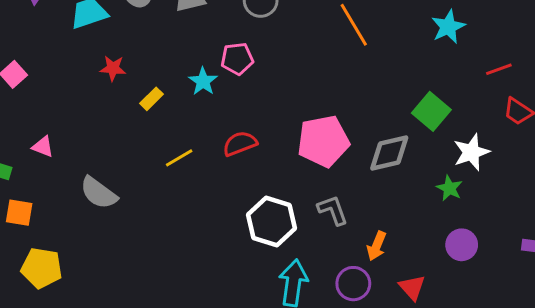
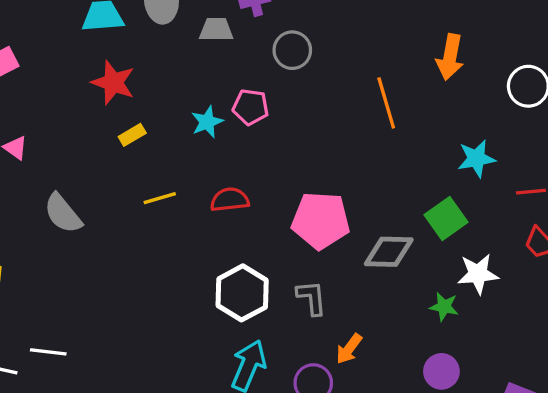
cyan star: (448, 27) -> (476, 159), moved
red star: (113, 68) -> (113, 83), size x1.5
yellow rectangle: (152, 99) -> (132, 135), moved
green star: (449, 188) -> (444, 307), turned -30

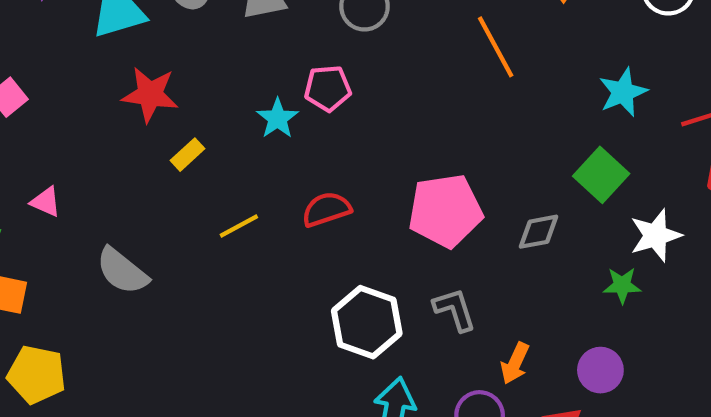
gray diamond: (389, 252) -> (539, 232), size x0.7
purple circle: (441, 371) -> (600, 370), moved

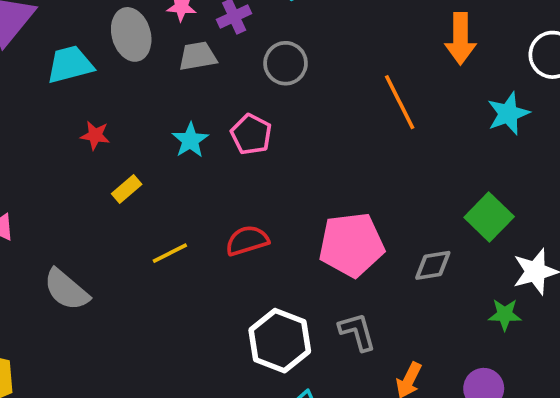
pink pentagon: (328, 88) -> (251, 134), turned 30
cyan star: (623, 92) -> (508, 114), moved
red star: (150, 94) -> (95, 135), size x0.6
cyan star: (278, 118) -> (190, 140), moved

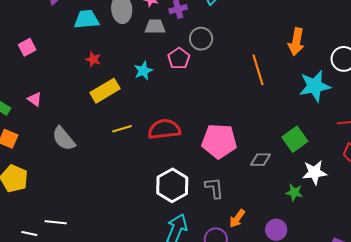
cyan star: (508, 114) -> (315, 86), size x1.4
pink pentagon: (251, 134) -> (179, 58), moved
yellow rectangle: (127, 189) -> (105, 91), size x1.8
red semicircle: (247, 241) -> (164, 129), size x1.4

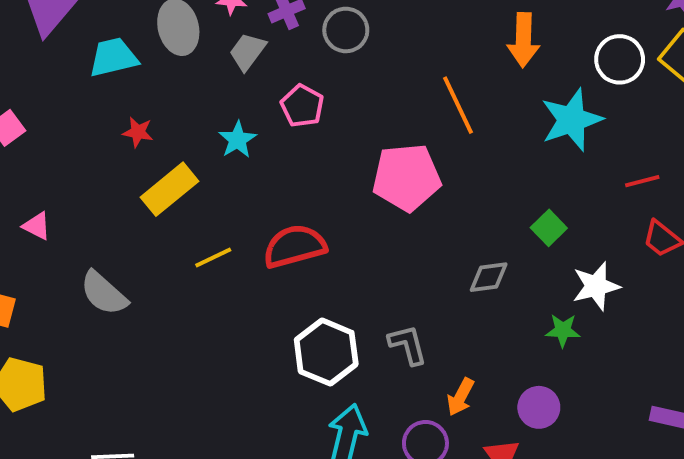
gray trapezoid: (155, 27) -> (247, 52), turned -45
gray circle: (201, 39) -> (346, 30), moved
green square: (295, 139) -> (549, 228), size x0.7
pink pentagon: (219, 141) -> (407, 177), moved

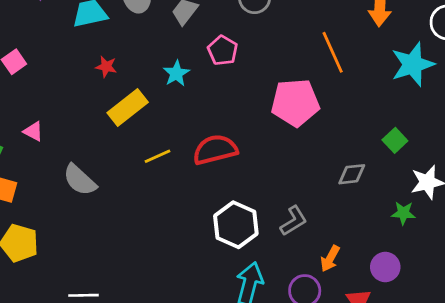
gray L-shape: (408, 345) -> (294, 221), turned 72

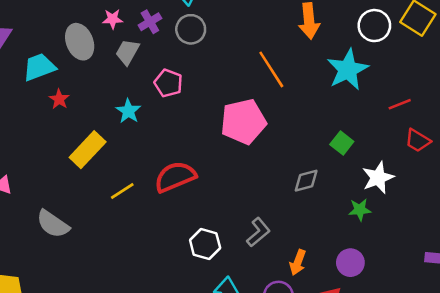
red star: (106, 67) -> (59, 99), moved, turned 30
white hexagon: (236, 225) -> (205, 244), size x0.7

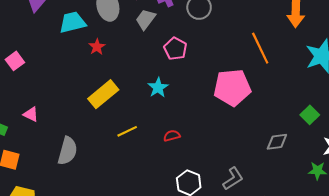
red star: (59, 99) -> (97, 47), moved
cyan star: (128, 111) -> (158, 88), moved
red semicircle: (175, 177) -> (172, 136), moved, size x0.5
gray semicircle: (53, 224) -> (68, 151), turned -116

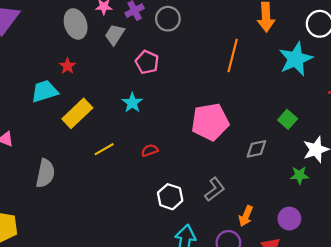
cyan trapezoid: (73, 22) -> (44, 91), moved
orange line: (260, 48) -> (233, 55), turned 44
pink pentagon: (232, 87) -> (210, 122), moved

